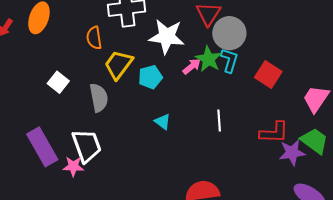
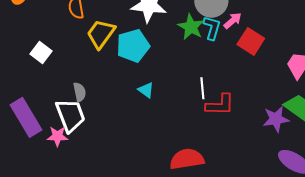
pink arrow: (192, 66) -> (233, 21), moved
cyan pentagon: (150, 77) -> (133, 46), size x1.4
gray semicircle: (99, 98) -> (80, 92), moved, size x0.7
red L-shape: (274, 132) -> (220, 105), moved

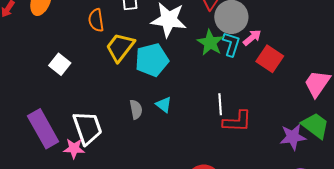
gray semicircle: (80, 92) -> (136, 109), moved

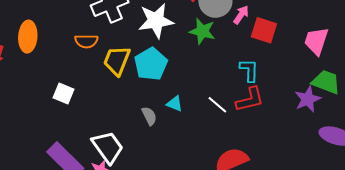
orange semicircle: (96, 20) -> (86, 41), turned -65
cyan L-shape: (231, 44) -> (249, 70), moved
white line: (220, 104) -> (217, 105), moved, turned -30

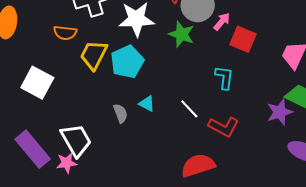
white square: (63, 94) -> (37, 83), size x1.5
red L-shape: (250, 99) -> (224, 127), moved, turned 36

